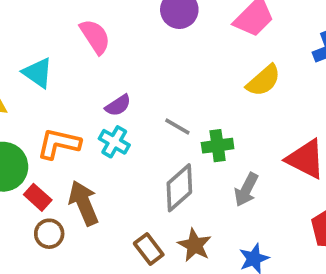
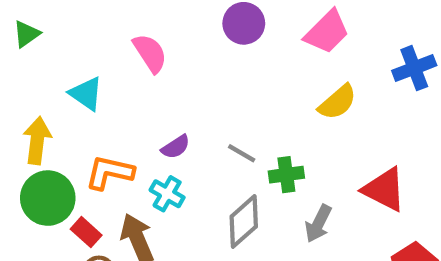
purple semicircle: (118, 105) -> (176, 147), moved
cyan cross: (114, 142) -> (167, 194), moved

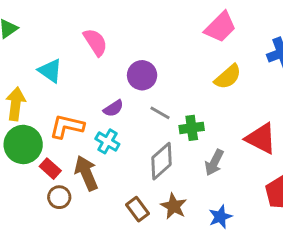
purple circle: (244, 23) -> (142, 75), moved

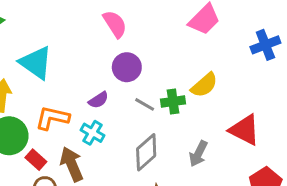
pink semicircle: (95, 42) -> (115, 24), moved
cyan triangle: (50, 71) -> (36, 63), size x1.4
yellow semicircle: (228, 77) -> (204, 85), moved
green cross: (192, 128) -> (173, 101), moved

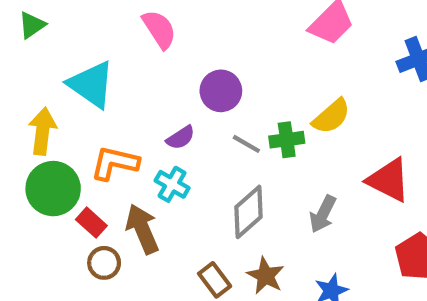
pink semicircle: (115, 24) -> (159, 29), moved

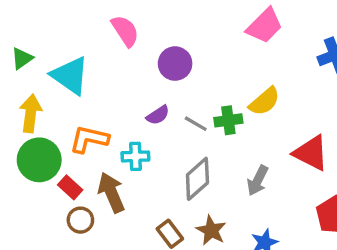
green triangle: (32, 25) -> (22, 58), moved
purple circle: (221, 91) -> (175, 64), moved
purple semicircle: (181, 138) -> (158, 115), moved
cyan cross: (172, 184) -> (135, 156), turned -32

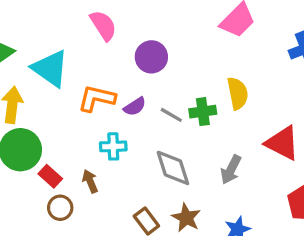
yellow semicircle: (264, 101) -> (238, 93), turned -60
orange L-shape: (89, 139) -> (97, 98), moved
gray diamond: (197, 179) -> (173, 168), turned -66
brown arrow: (111, 193) -> (90, 181), size x0.6

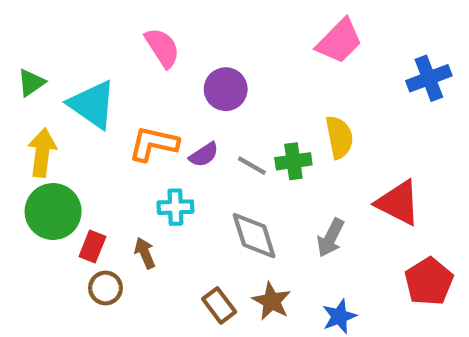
red rectangle: (50, 176) -> (92, 246), turned 70

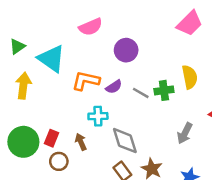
pink semicircle: (162, 48) -> (91, 27), turned 100
green circle: (53, 212) -> (23, 142), moved
gray diamond: (254, 236) -> (125, 141), moved

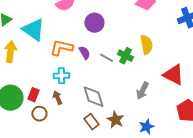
purple semicircle: (114, 87) -> (84, 53), turned -88
green cross: (164, 90) -> (125, 56), turned 35
cyan cross: (98, 116) -> (61, 76), moved

